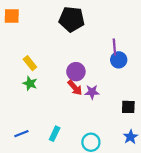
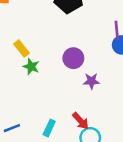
green star: (30, 83) -> (31, 67), moved
red arrow: (75, 88) -> (81, 121), moved

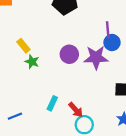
purple star: (91, 81) -> (96, 57), moved, size x1.6
cyan rectangle: (49, 128) -> (52, 103), moved

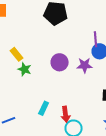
purple star: (96, 57) -> (85, 65), size x0.7
red arrow: (76, 110) -> (66, 114), turned 35

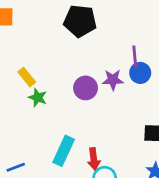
purple star: (85, 65) -> (113, 80), moved
cyan rectangle: (44, 108) -> (64, 151), size x1.5

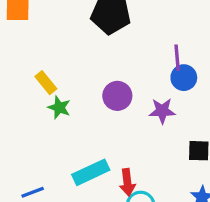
purple star: (113, 80) -> (162, 111), moved
cyan rectangle: (64, 151) -> (91, 172), turned 40

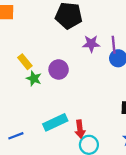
purple circle: (117, 96) -> (59, 70), moved
purple star: (162, 111) -> (91, 44), moved

